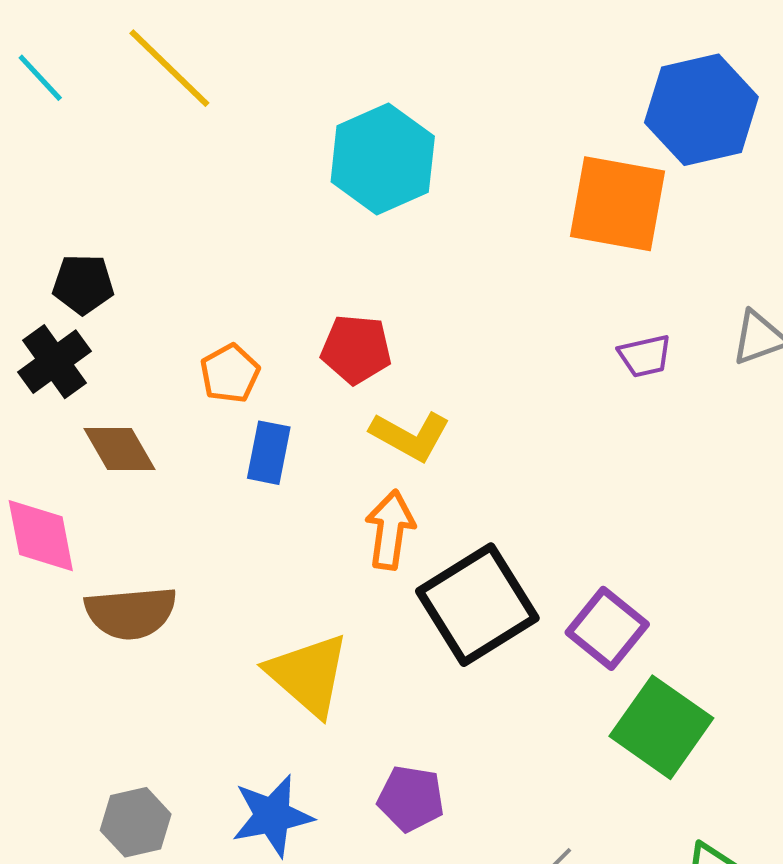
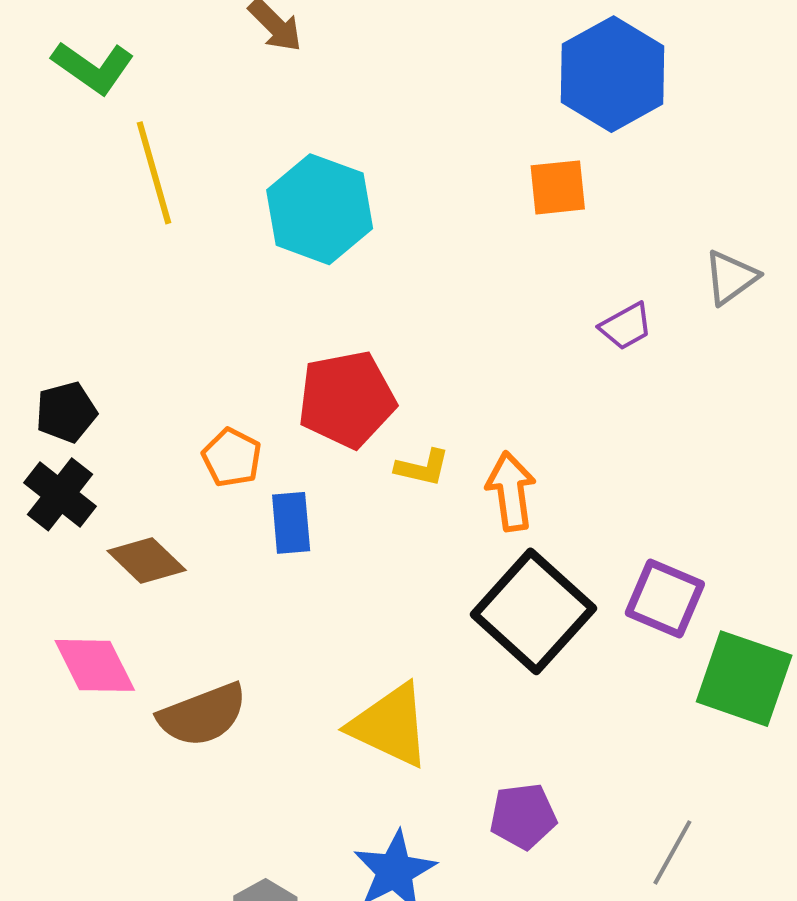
yellow line: (169, 68) -> (154, 173), moved, turned 46
orange square: (618, 204) -> (558, 187), size x0.6
red pentagon: (356, 349) -> (347, 399), size x1.4
yellow L-shape: (410, 436) -> (422, 468), size x0.7
orange arrow: (390, 530) -> (511, 491), moved

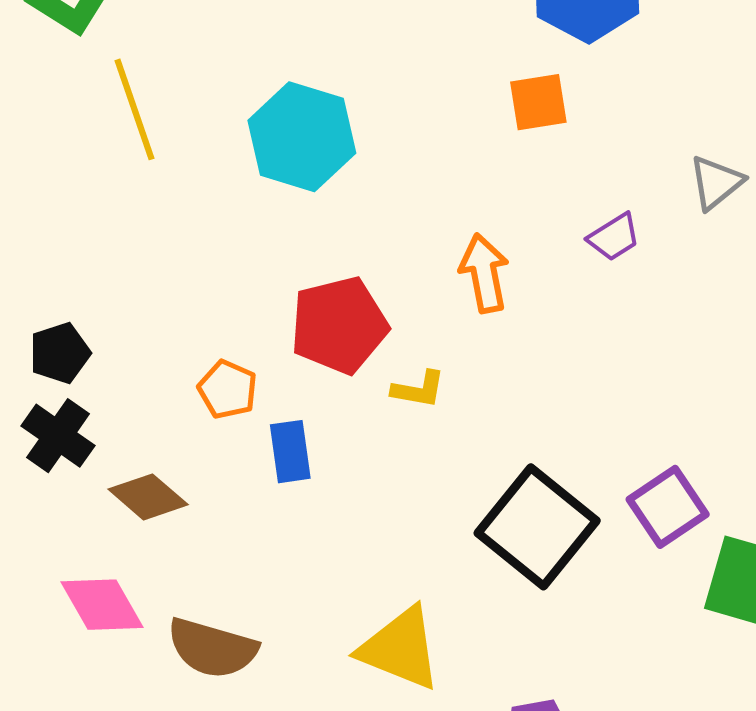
orange arrow: (511, 491) -> (484, 273), moved
purple square: (665, 599) -> (668, 507), turned 36
brown semicircle: (203, 715) -> (212, 648), turned 40

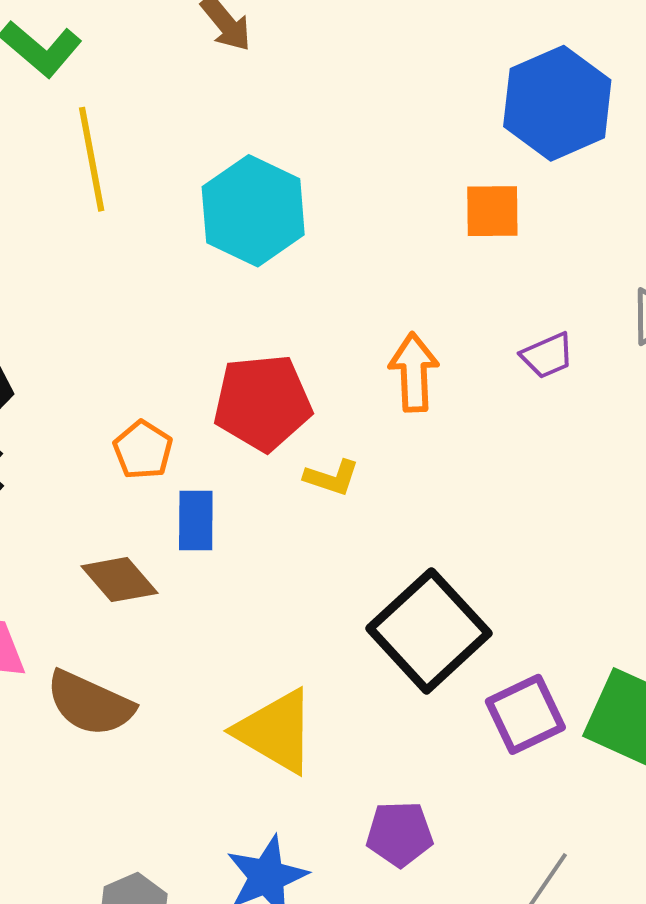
brown diamond: (148, 497) -> (119, 580), moved
purple square: (668, 507) -> (525, 714), moved

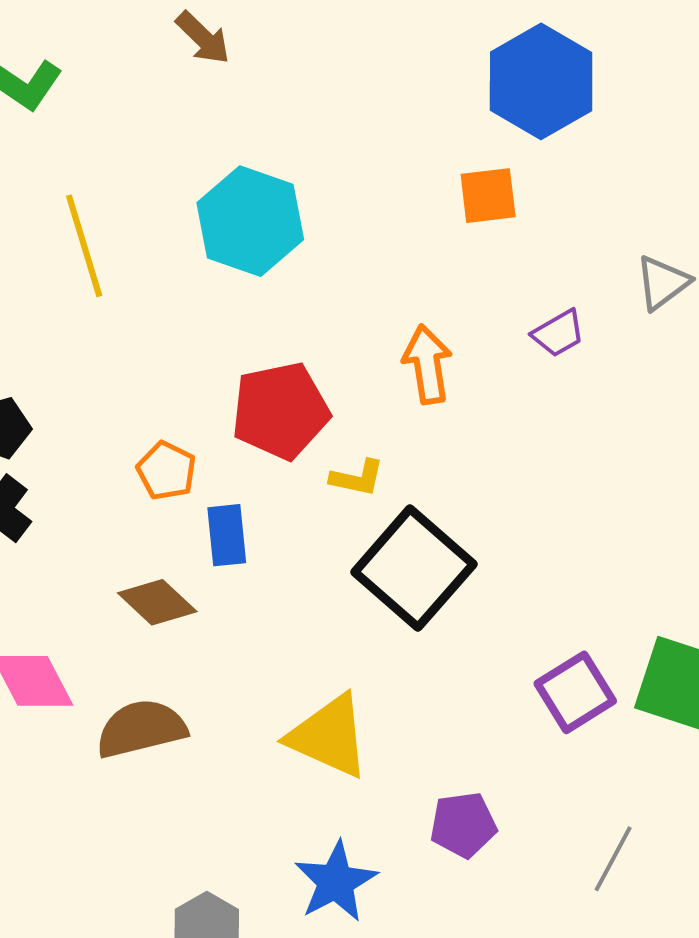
yellow line: (92, 159) -> (84, 246), moved
black square: (429, 631) -> (414, 568), moved
brown semicircle: (90, 703) -> (141, 729), turned 148

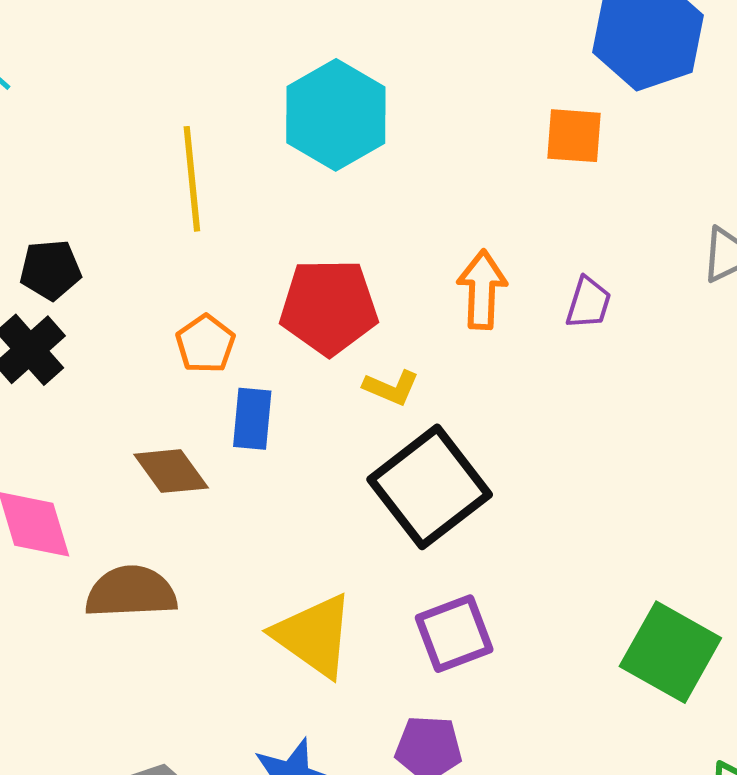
yellow line: (84, 246) -> (192, 179), moved
purple trapezoid: (558, 333) -> (588, 303), moved, turned -54
purple square: (575, 692) -> (454, 634), moved

